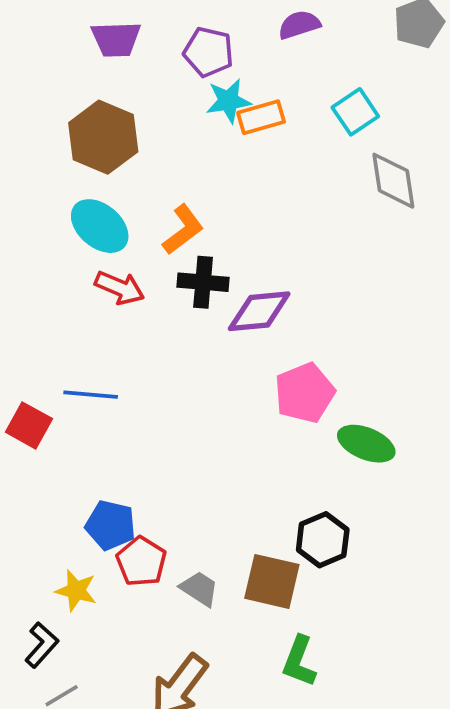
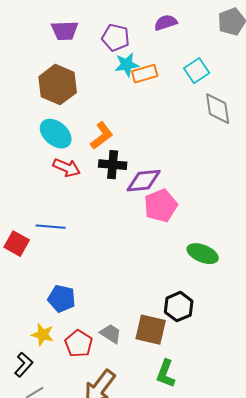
pink pentagon: (305, 393) -> (161, 206), moved
red pentagon: (141, 561) -> (79, 344), moved

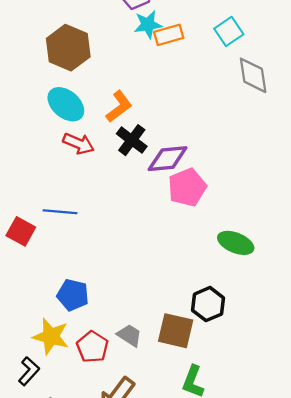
black cross: (113, 165) -> (132, 140), turned 32
yellow star: (43, 335) -> (51, 336), size x1.4

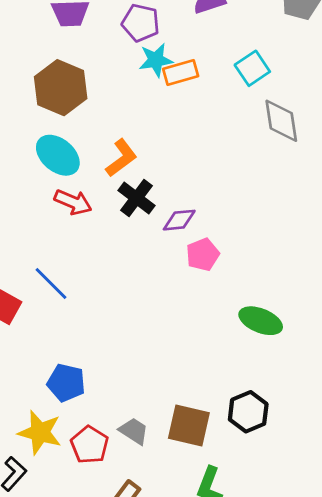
purple diamond: (168, 159) -> (179, 220), size x0.7
pink pentagon: (187, 187) -> (203, 255), size x0.7
blue line: (60, 212) -> (51, 283), turned 40
black hexagon: (208, 304) -> (248, 412), moved

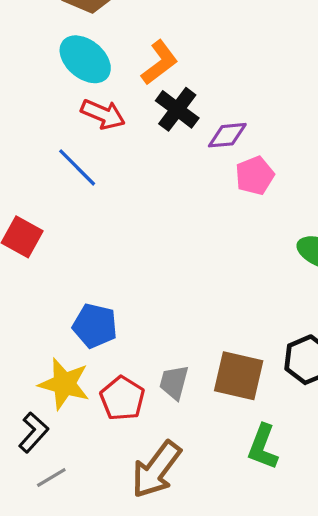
blue line: (51, 283) -> (77, 167), moved
gray trapezoid: (134, 431) -> (174, 382), turned -108

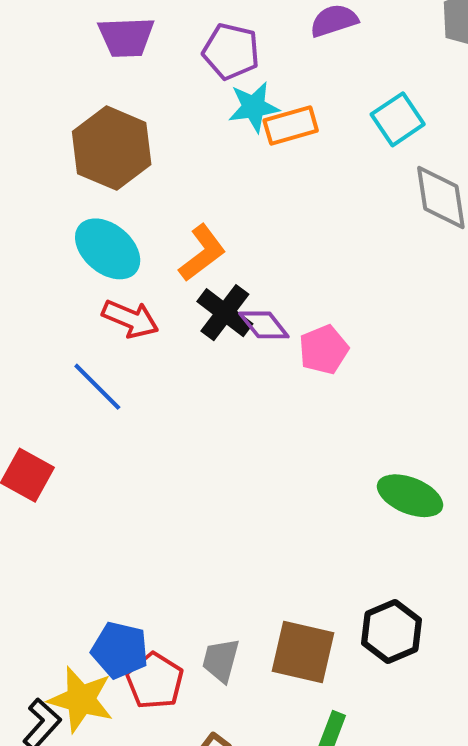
purple diamond: (227, 135) -> (264, 325), moved, turned 57
pink pentagon: (255, 176) -> (324, 350), moved
blue pentagon: (95, 326) -> (120, 650), moved
yellow star: (64, 384) -> (81, 699), moved

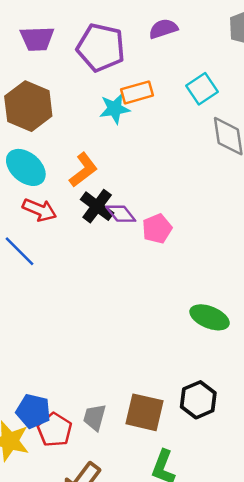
purple pentagon: (231, 51) -> (101, 47), size x1.4
cyan star: (254, 107) -> (115, 109), moved

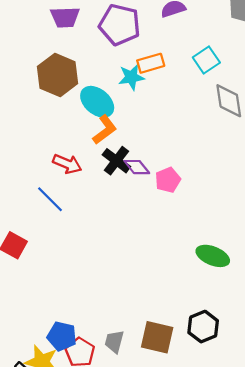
cyan ellipse: (26, 167) -> (97, 102), moved

